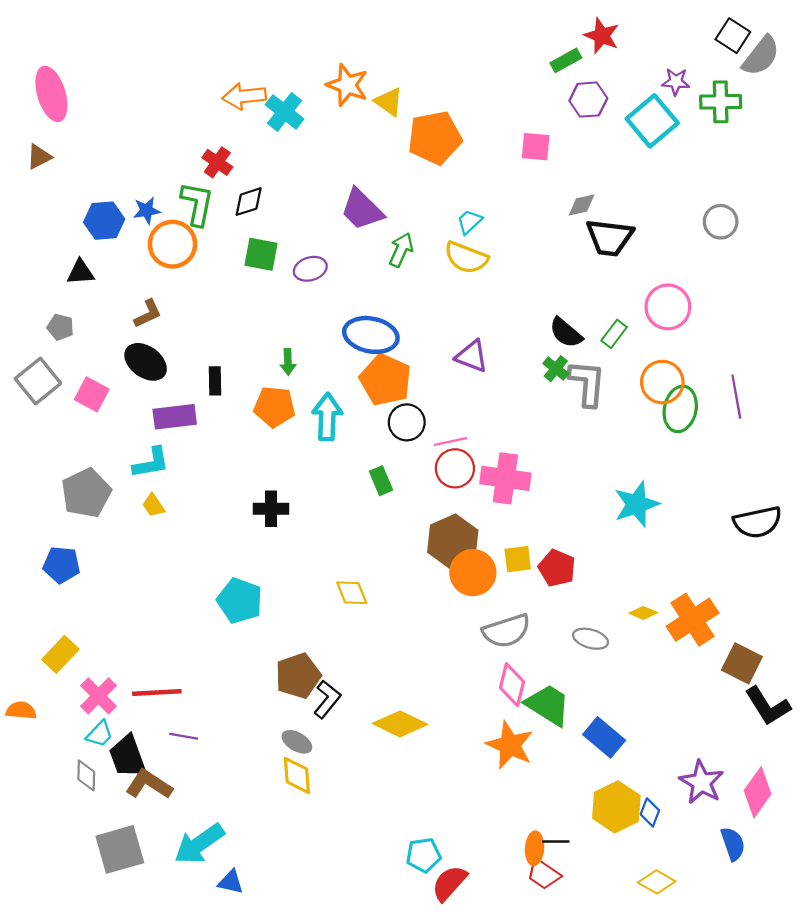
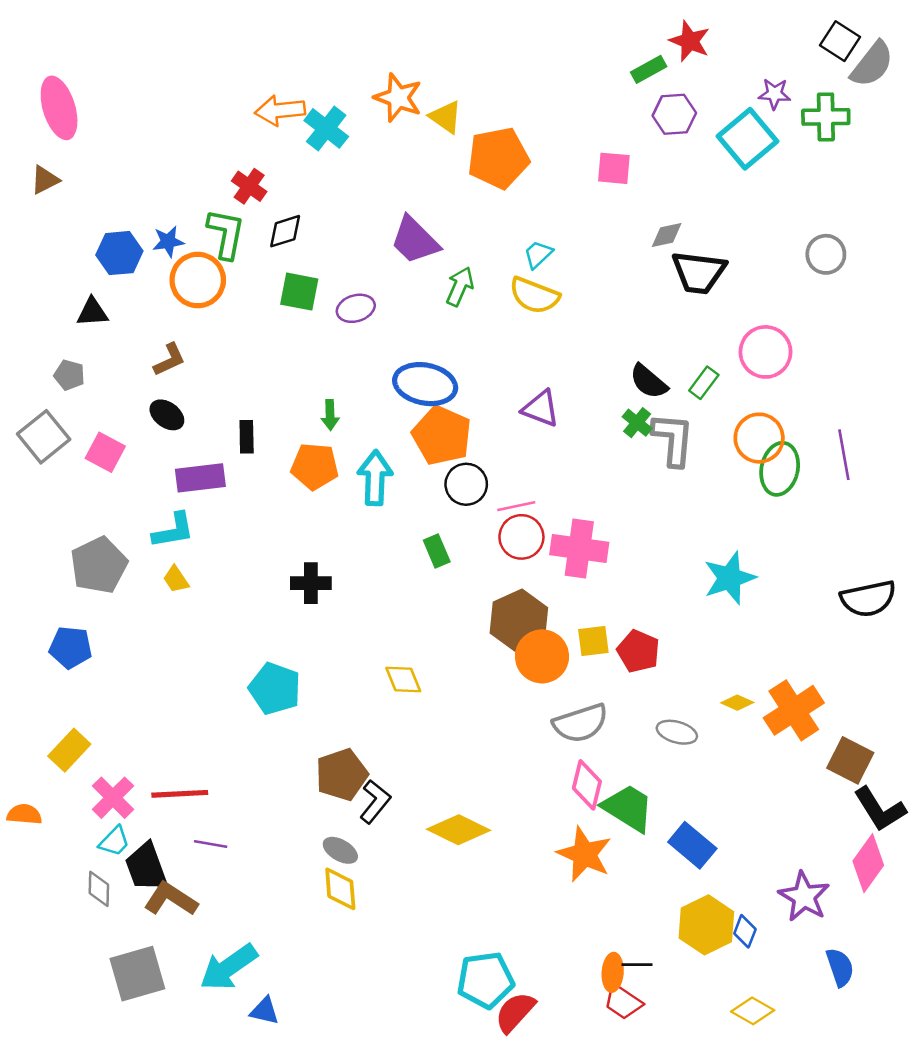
black ellipse: (146, 362) -> (167, 415), size x0.7
pink diamond: (758, 792) -> (868, 863), moved
cyan pentagon: (424, 855) -> (485, 980), size x1.4

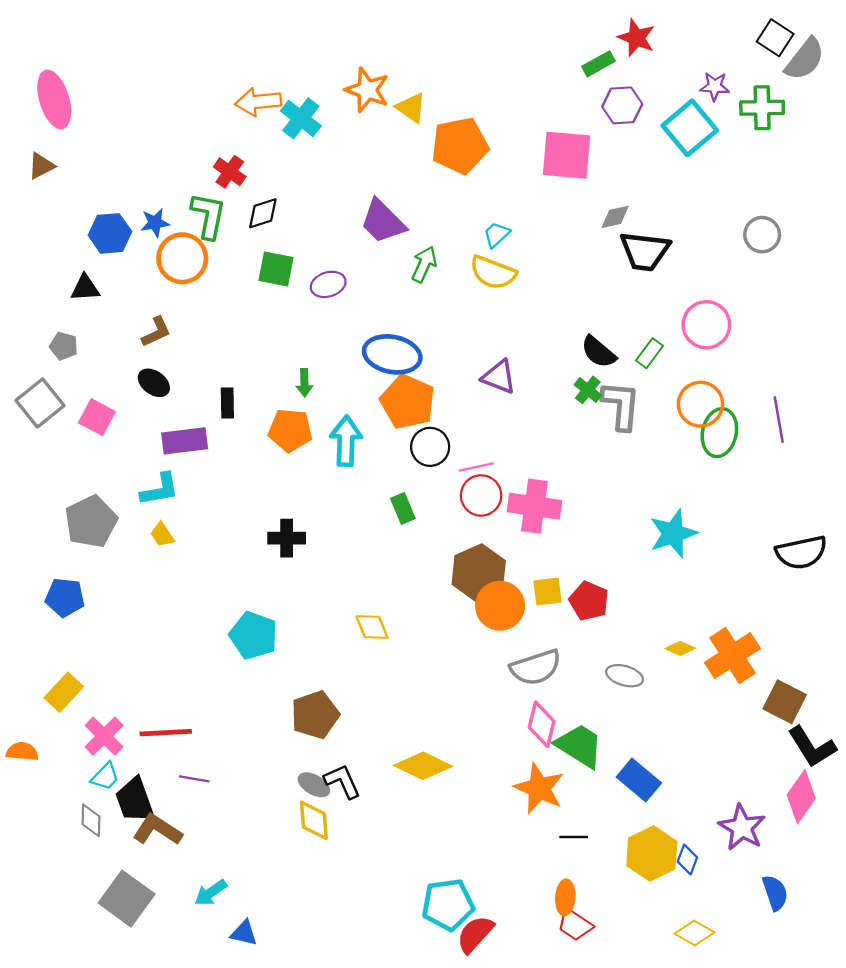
pink square: (614, 168) -> (566, 155), size x1.6
black L-shape: (375, 802) -> (342, 781), moved, turned -63
black line: (637, 965) -> (574, 837), moved
cyan arrow: (229, 967) -> (211, 893), size x0.6
gray square: (137, 974) -> (127, 899), turned -38

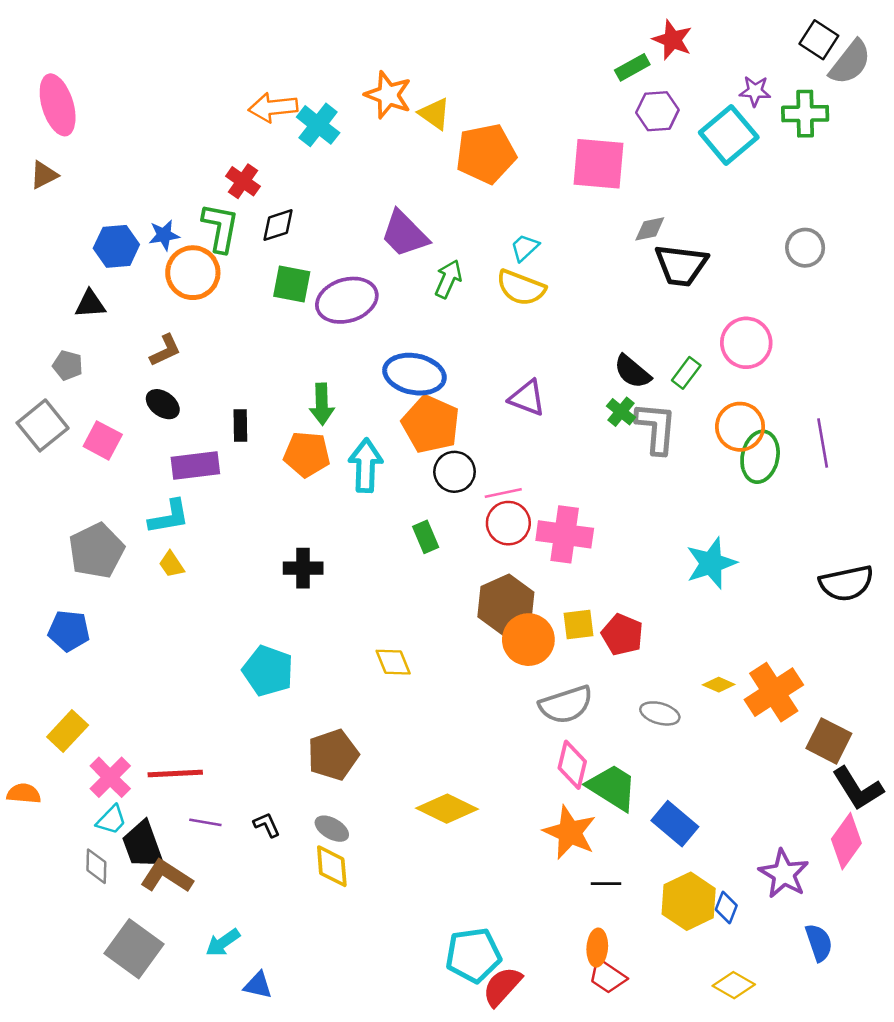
purple ellipse: (328, 284) -> (347, 300), size x1.6
green arrow: (304, 383) -> (322, 404), size x1.4
black L-shape: (342, 781) -> (267, 825), moved, size x0.7

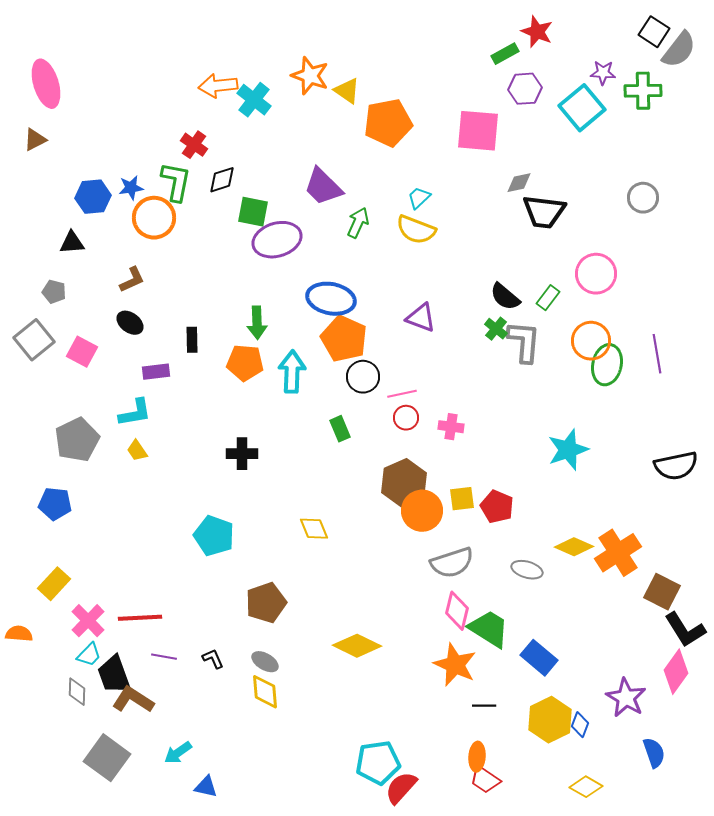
green square: (292, 284) -> (253, 212), moved
purple rectangle: (195, 466) -> (156, 372), size x0.7
red circle: (508, 523) -> (406, 418), size x0.7
pink cross: (565, 534) -> (451, 427), size x0.6
yellow diamond: (719, 685) -> (574, 547), size x1.5

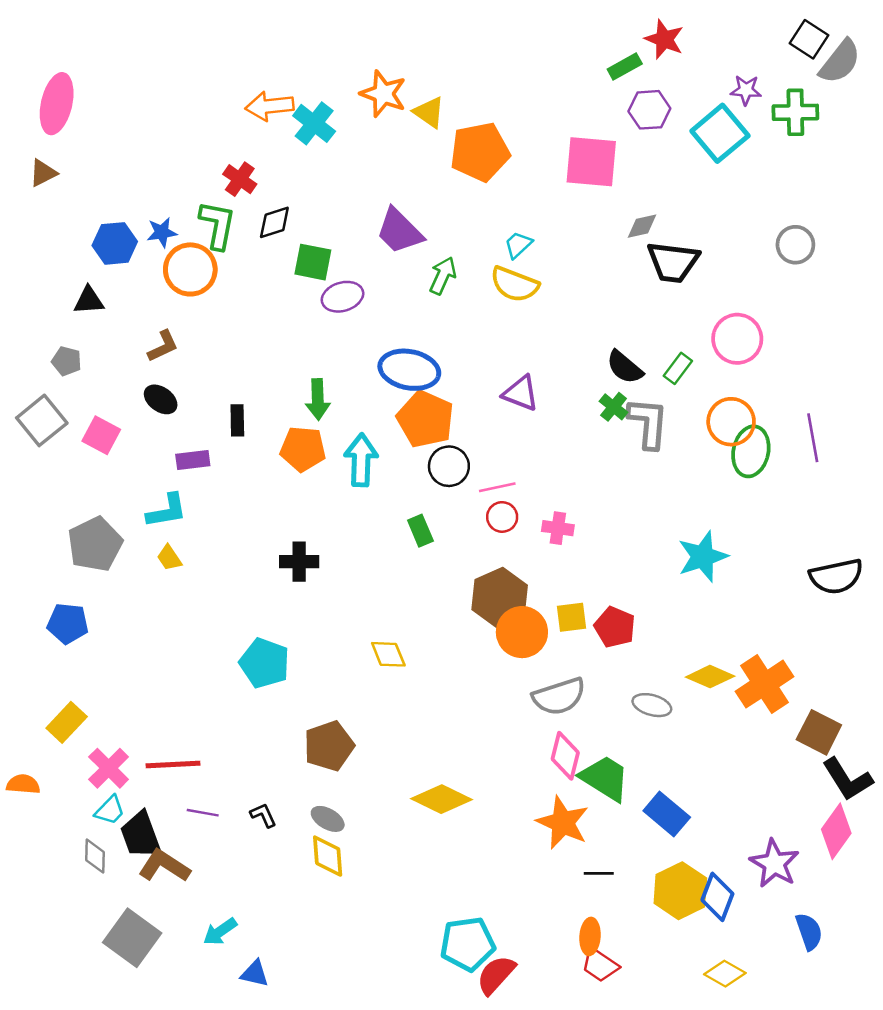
pink ellipse: (46, 84) -> (57, 104), turned 30
purple ellipse: (277, 240) -> (342, 297), size x0.7
blue diamond: (580, 725) -> (717, 897), size x1.5

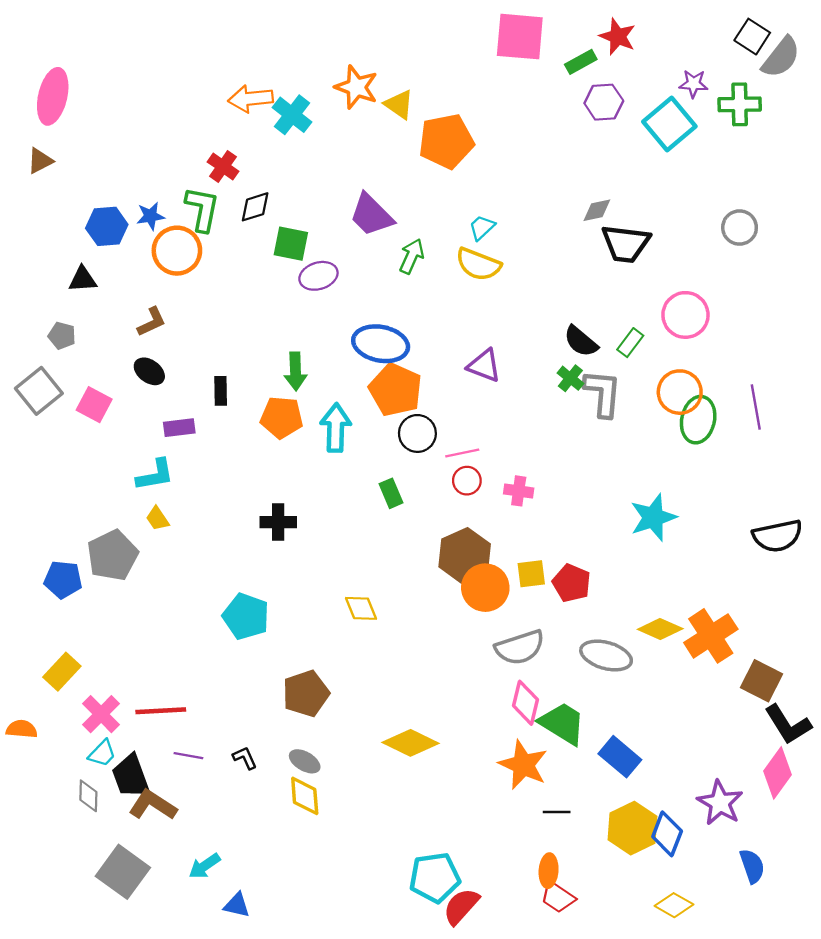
pink square: (591, 162) -> (520, 37), moved
gray pentagon: (95, 544) -> (113, 555), moved
gray ellipse: (652, 705) -> (606, 656), size x1.4

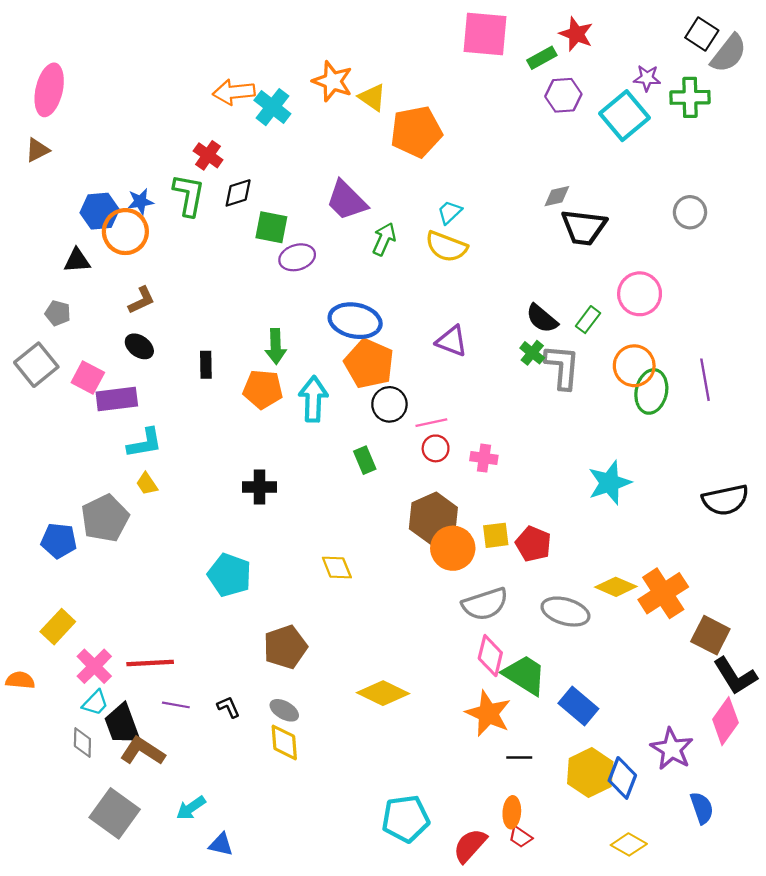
orange circle: (177, 251) -> (125, 232), moved
purple rectangle: (179, 428) -> (117, 399), moved, size x1.4
red trapezoid: (558, 897) -> (520, 837), size x0.7
red semicircle: (461, 906) -> (470, 846), moved

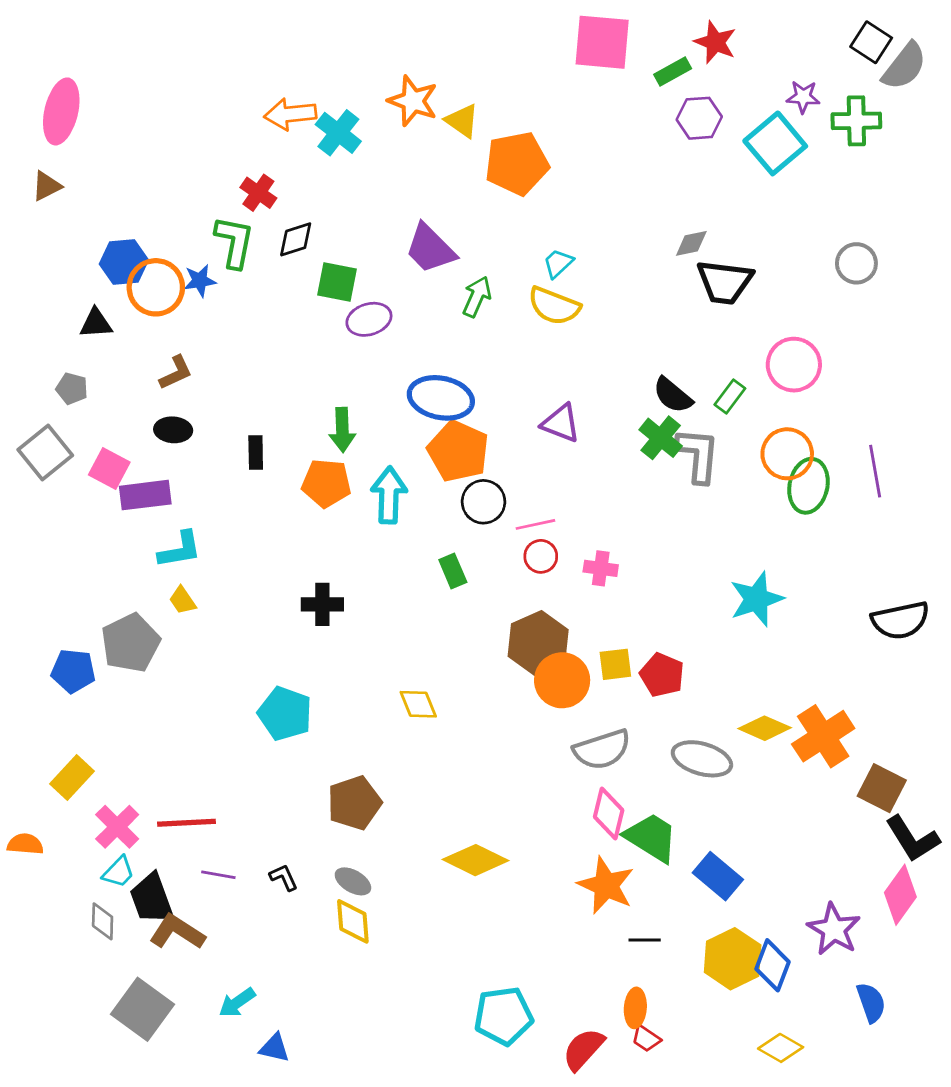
blue star: (140, 201) -> (200, 281), moved
black ellipse: (139, 346) -> (173, 430), turned -32
green cross: (532, 353) -> (661, 438), size x1.4

